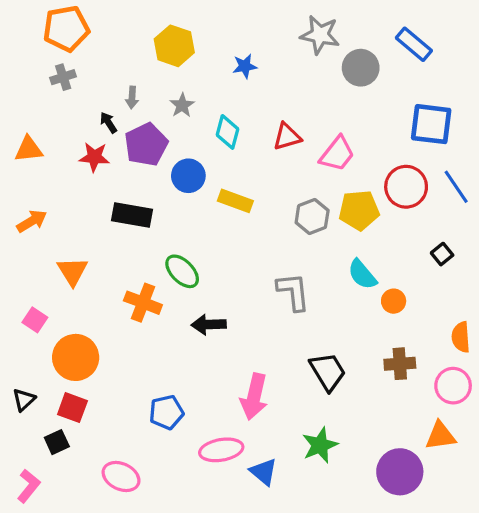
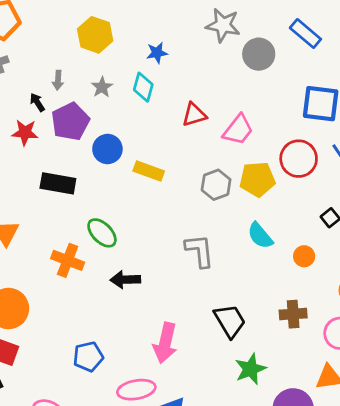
cyan diamond: (228, 132) -> (143, 87), moved
orange circle: (394, 301) -> (304, 256), moved
green star: (320, 445) -> (250, 369), moved

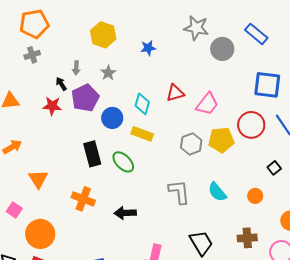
cyan diamond: (143, 87) -> (142, 104), moved
black rectangle: (58, 183) -> (92, 154), moved, turned 65
green ellipse: (102, 233) -> (123, 162), moved
cyan semicircle: (260, 236) -> (217, 192), moved

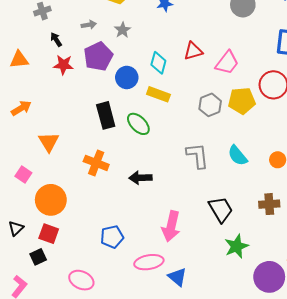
gray arrow: (76, 68) -> (89, 25), turned -104
black arrow: (61, 84) -> (56, 40), moved

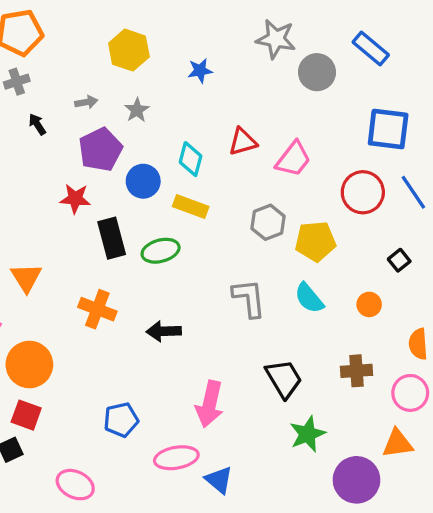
red star: (63, 65) -> (75, 199), moved
yellow pentagon: (242, 101) -> (315, 241), moved
green ellipse: (138, 124) -> (161, 251), turned -60

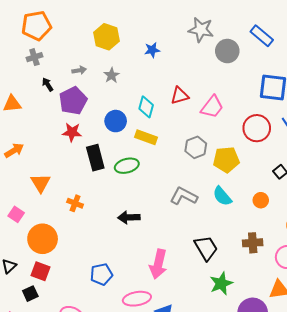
purple pentagon: (100, 150) -> (73, 101), moved
gray L-shape: (249, 298) -> (184, 196), turned -56
orange cross: (97, 309) -> (75, 203), moved, size x0.7

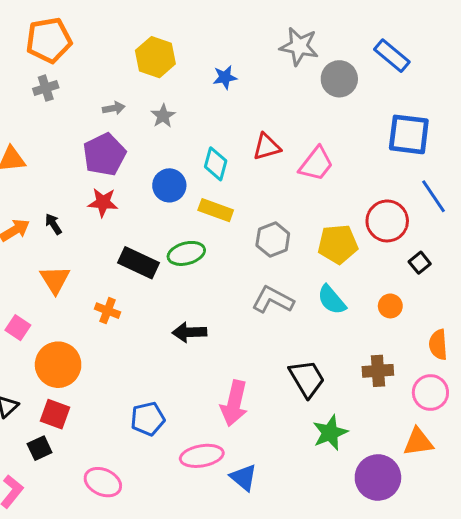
black arrow: (48, 85) -> (53, 224), moved
red circle: (257, 128) -> (387, 221), moved
gray hexagon: (196, 147) -> (273, 240), moved
black rectangle: (95, 158) -> (138, 263), moved, turned -50

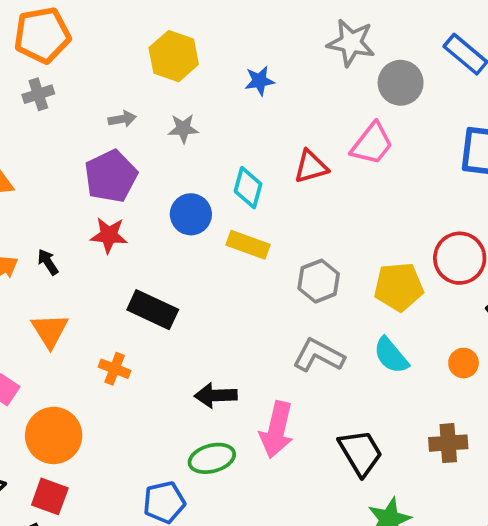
gray star: (163, 116) -> (183, 129), turned 30
pink trapezoid: (316, 164) -> (372, 144), moved
green ellipse: (186, 253) -> (212, 458), moved
pink arrow: (234, 403) -> (277, 430), moved

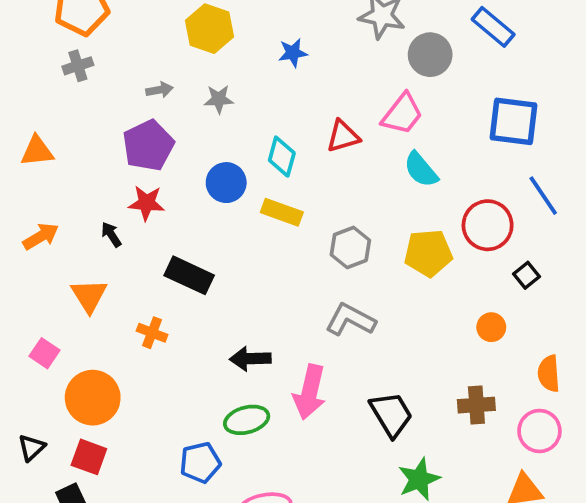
black arrow: (48, 262) -> (111, 234), moved
cyan semicircle: (391, 355) -> (421, 170), moved

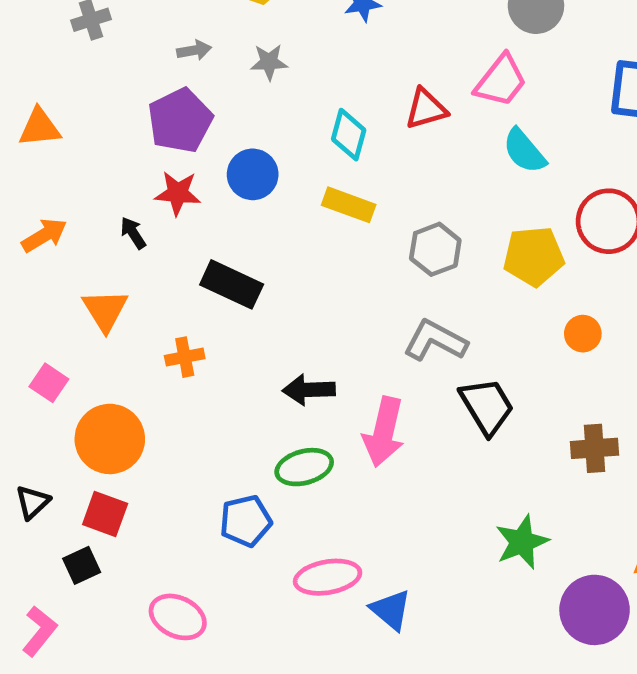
blue circle: (226, 183) -> (253, 174), moved
orange circle: (491, 327) -> (583, 334), moved
orange cross: (152, 333) -> (185, 357), turned -32
black trapezoid: (391, 414) -> (487, 406), moved

